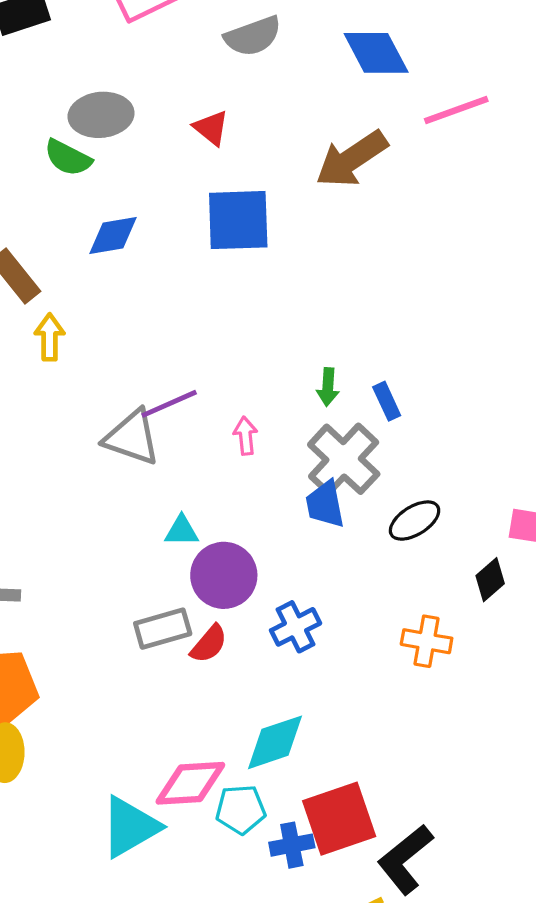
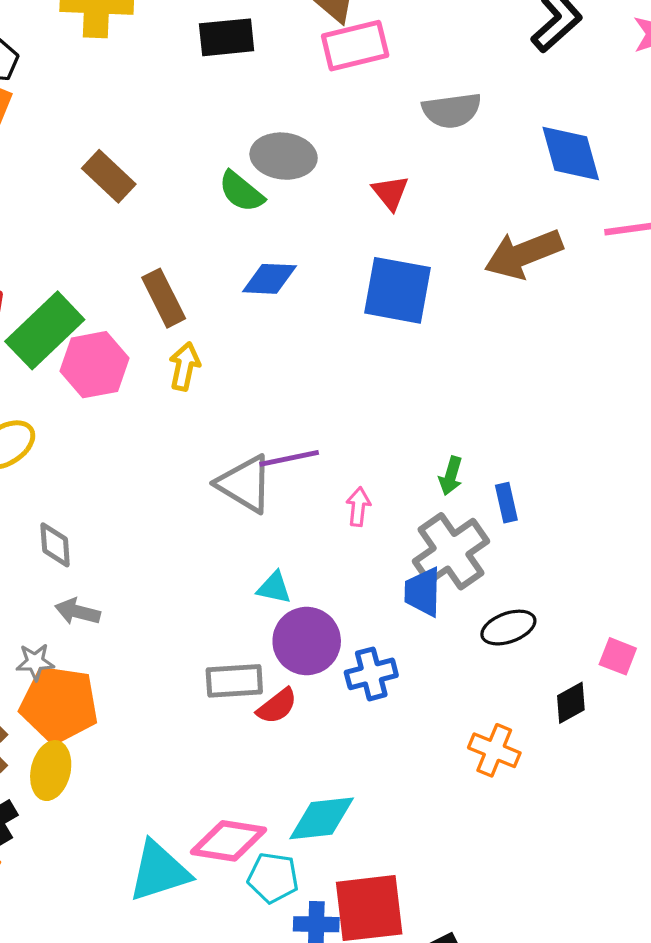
blue cross: (296, 627) -> (371, 674), moved

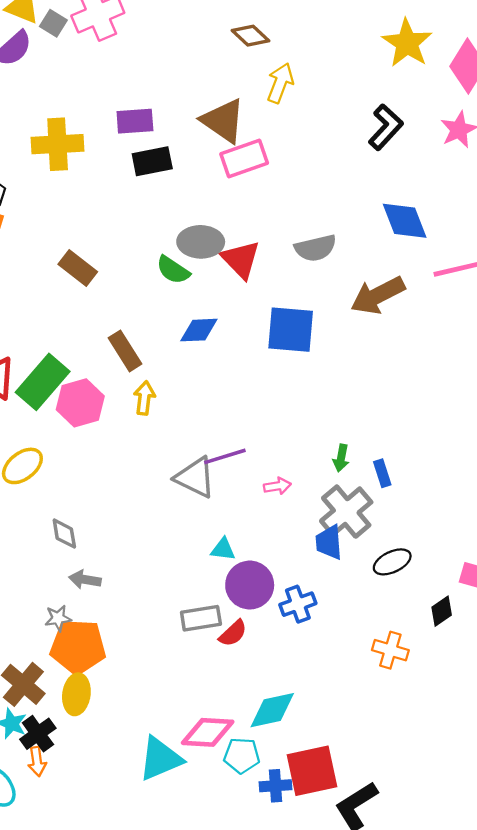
gray semicircle: (452, 110) -> (315, 248), moved
red triangle: (390, 193) -> (241, 259), moved, size x1.5
pink arrow: (358, 507) -> (277, 486), turned 80

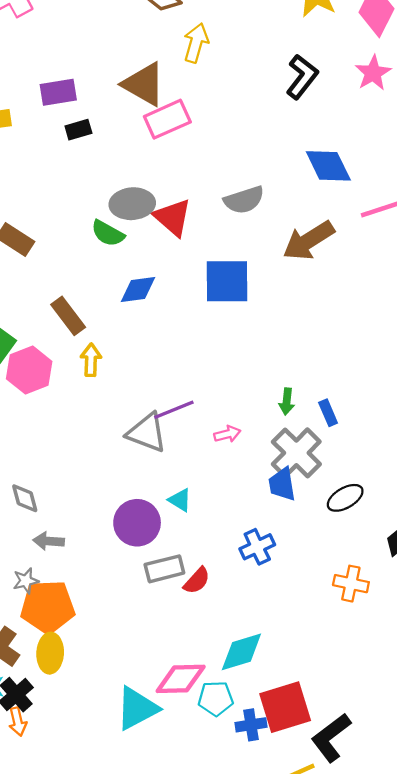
black rectangle: (152, 161) -> (78, 130), size x0.7
cyan triangle: (223, 549) -> (180, 500), turned 30
purple circle: (250, 585) -> (137, 523), moved

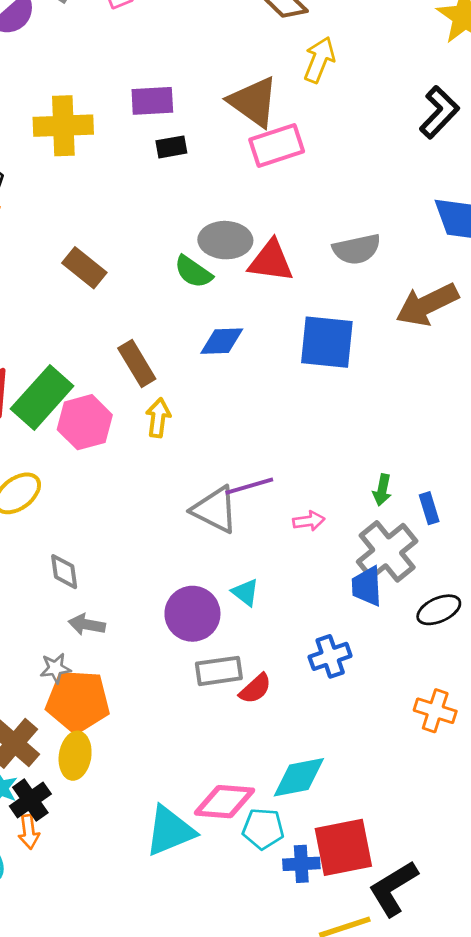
red triangle: (173, 217) -> (271, 261), turned -39

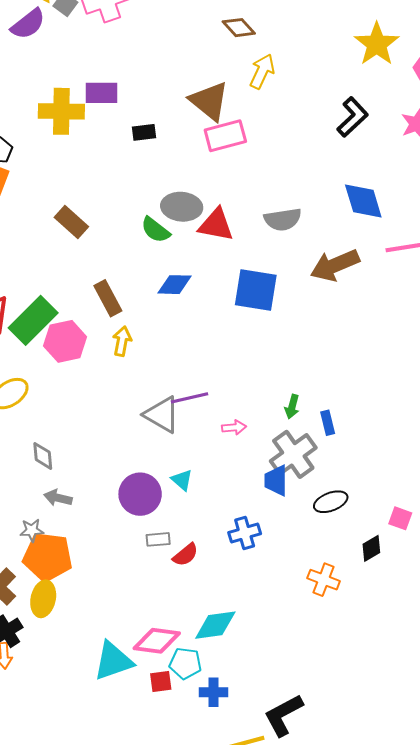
purple rectangle: (152, 101) -> (102, 93), moved
gray rectangle: (219, 671) -> (158, 539), size x0.7
red square: (343, 847) -> (161, 681), moved, size x0.5

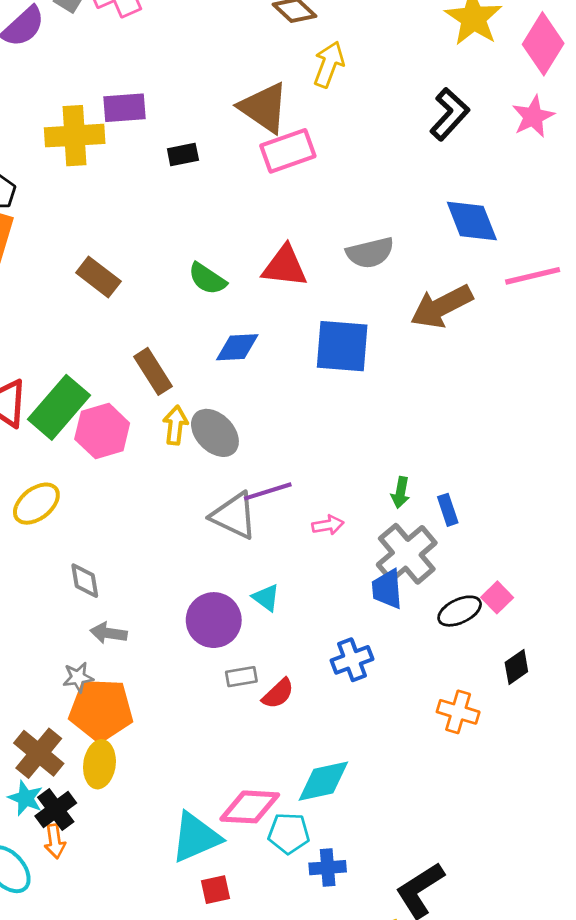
gray ellipse: (182, 207) -> (215, 433), moved, turned 45
pink square: (400, 518) -> (497, 597), moved, turned 30
red square: (161, 681) -> (215, 890), moved

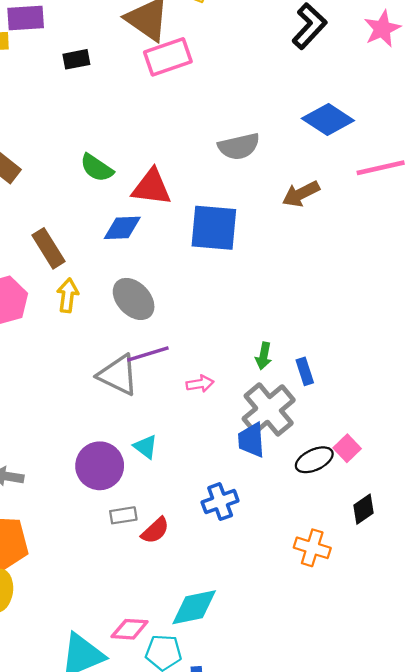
blue diamond: (472, 221) -> (328, 120), turned -36
red triangle: (285, 266) -> (152, 187), moved
brown arrow: (442, 306) -> (301, 194), size x0.7
gray ellipse: (215, 433) -> (134, 299), moved
pink diamond: (250, 807) -> (130, 629), size x0.7

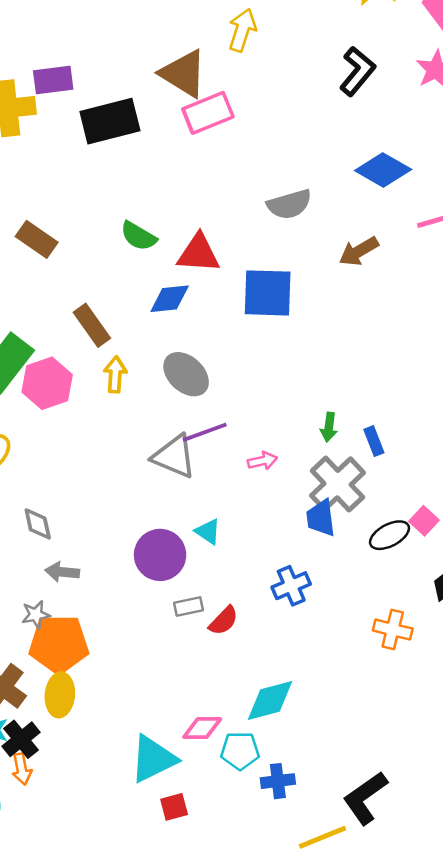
black rectangle: (76, 59) -> (110, 121), size x2.0

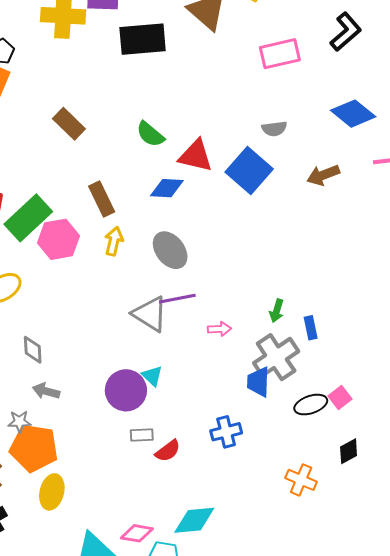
pink rectangle: (208, 113) -> (280, 54), moved
gray semicircle: (289, 204) -> (274, 129), size x0.7
blue square: (268, 293) -> (249, 171), moved, turned 30
cyan triangle: (208, 532) -> (152, 376), moved
yellow ellipse: (60, 695) -> (52, 492), moved

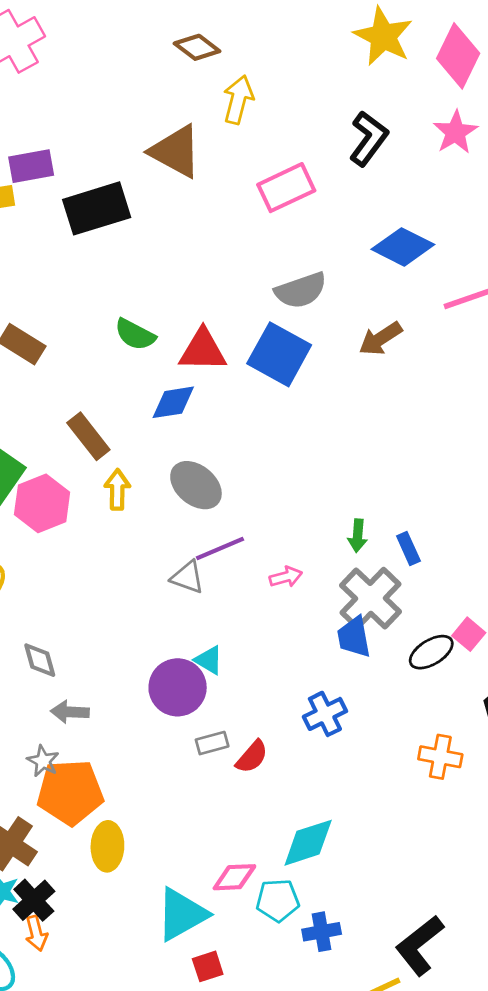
gray semicircle: (274, 129) -> (301, 290), size x1.5
gray triangle: (150, 314) -> (187, 577), size x0.7
gray star: (19, 422) -> (43, 761), turned -30

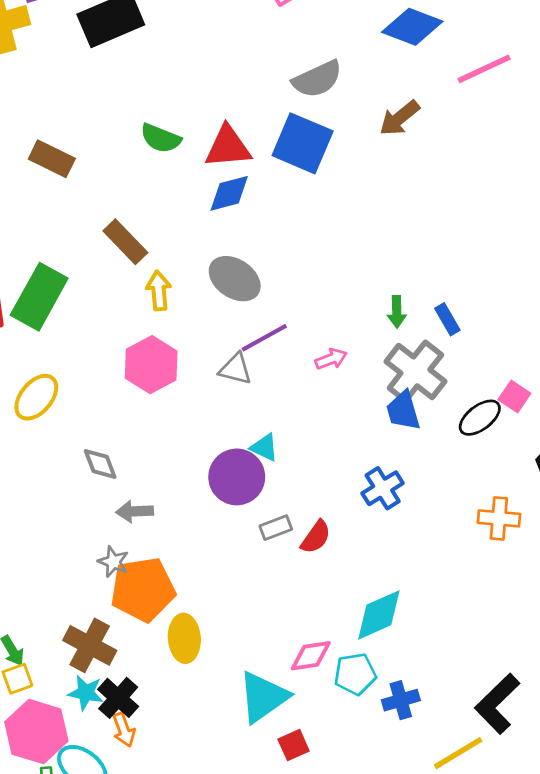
blue diamond: (173, 402) -> (229, 193), moved
pink hexagon: (42, 503) -> (151, 365), moved

